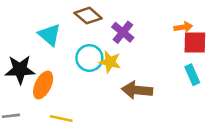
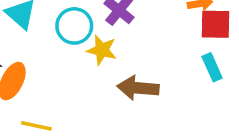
cyan circle: (89, 58) -> (74, 26), moved

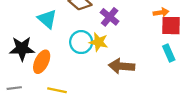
cyan circle: (74, 26) -> (81, 42), moved

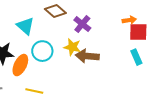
cyan circle: (81, 42) -> (42, 51), moved
brown arrow: (122, 66) -> (87, 56), moved

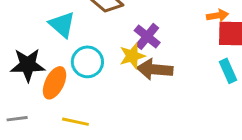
purple cross: (82, 24) -> (147, 36), moved
yellow star: (72, 47) -> (132, 56), turned -30

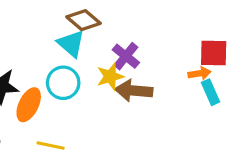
orange arrow: (217, 16) -> (200, 73), moved
cyan triangle: (62, 25) -> (71, 44), moved

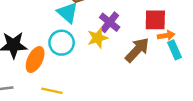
red square: (214, 53) -> (155, 20), moved
brown arrow: (134, 91) -> (137, 50), moved, turned 128

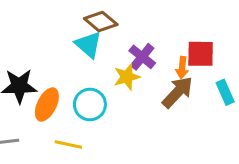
orange arrow: (166, 35) -> (182, 68), moved, turned 105
cyan circle: (62, 43) -> (90, 104), moved

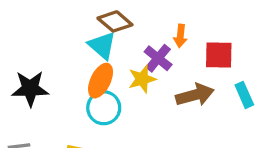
orange arrow: (182, 68) -> (180, 36), moved
brown arrow: (177, 92) -> (195, 95), turned 32
orange ellipse: (47, 104) -> (101, 81), moved

